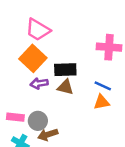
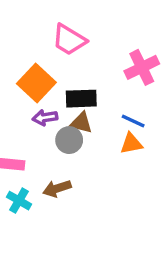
pink trapezoid: (38, 30) -> (69, 40), moved
pink cross: (109, 47) -> (142, 67), turned -30
gray circle: (38, 121) -> (69, 140), moved

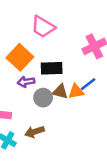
blue line: (133, 121) -> (88, 84), turned -63
brown triangle: (81, 123) -> (60, 91), moved
orange triangle: (131, 143) -> (76, 91), moved

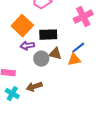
orange triangle: (76, 91) -> (74, 60), moved

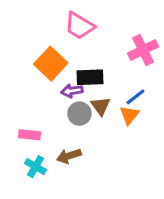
purple arrow: (27, 46) -> (72, 91), moved
brown triangle: (55, 54) -> (101, 106), turned 40
orange triangle: (74, 60) -> (129, 115), turned -40

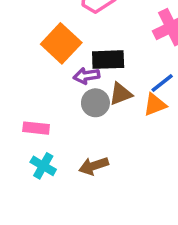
brown triangle: (101, 106) -> (121, 94), turned 45
orange triangle: (129, 115) -> (155, 105), turned 30
brown arrow: (69, 156) -> (94, 166), moved

